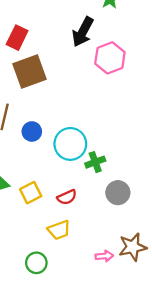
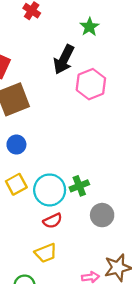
blue circle: (32, 131) -> (16, 145), moved
cyan circle: (70, 144) -> (50, 190), moved
yellow square: (31, 193) -> (16, 184), moved

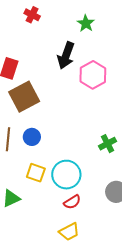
yellow square: (16, 184) -> (36, 173), turned -36
green cross: (79, 186) -> (107, 144), moved

